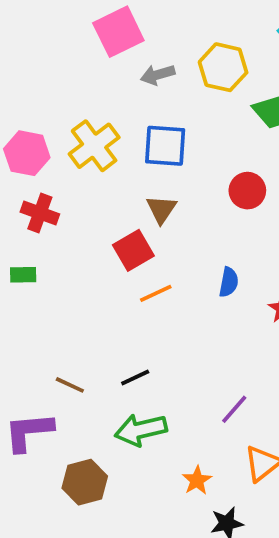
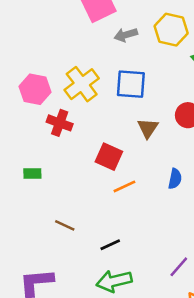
brown triangle: (161, 209) -> (148, 128), moved
red cross: (40, 213) -> (60, 123), moved
red square: (133, 250) -> (109, 157), turned -36
brown line: (70, 385) -> (65, 225), moved

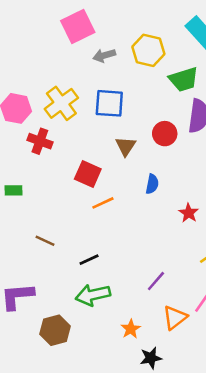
blue semicircle: (175, 179) -> (152, 184), moved

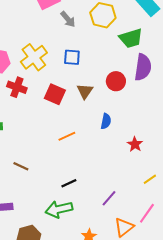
gray arrow: (104, 55) -> (68, 19), turned -114
blue square: (109, 103) -> (72, 57), size x0.7
red square: (88, 174) -> (55, 94), moved
black line: (89, 260) -> (69, 183), moved

